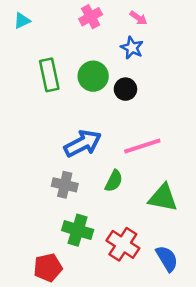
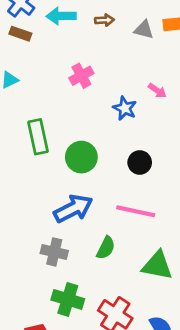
pink arrow: (138, 18) -> (157, 91), moved
green circle: (93, 76) -> (81, 157), moved
black circle: (125, 89) -> (140, 162), moved
pink line: (142, 146) -> (136, 211), turned 30

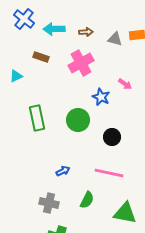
brown rectangle: (20, 34) -> (41, 57), moved
pink cross: (81, 76) -> (81, 63), moved, size x1.4
green circle: (81, 157) -> (78, 120), moved
blue arrow: (73, 209) -> (63, 171), size x0.5

